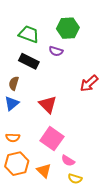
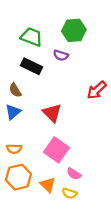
brown semicircle: (14, 83) -> (15, 90), turned -48
yellow semicircle: (75, 179) -> (70, 193), moved

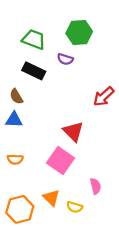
blue triangle: (13, 112) -> (14, 120), turned 42
red triangle: (52, 113) -> (73, 131), moved
pink semicircle: (74, 174) -> (95, 186), moved, turned -136
orange hexagon: (18, 177) -> (20, 209), moved

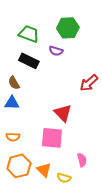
pink square: (61, 161) -> (52, 138), turned -30
orange hexagon: (20, 209) -> (19, 166), moved

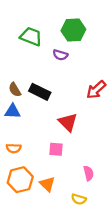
black rectangle: (29, 61) -> (40, 92), moved
pink square: (52, 138) -> (56, 149), size x0.6
yellow semicircle: (64, 178) -> (79, 199), moved

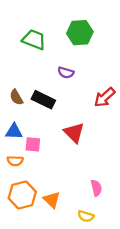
purple semicircle: (60, 55) -> (66, 73), moved
blue triangle: (13, 111) -> (14, 131), moved
pink square: (56, 149) -> (33, 144), moved

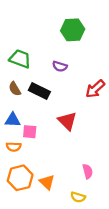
green trapezoid: (34, 40) -> (20, 59), moved

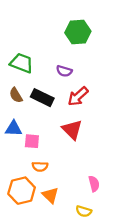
red arrow: (95, 89) -> (78, 96), moved
orange semicircle: (14, 147) -> (40, 166), moved

